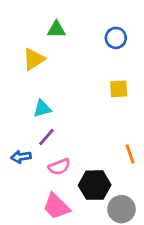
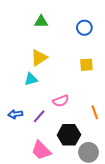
yellow triangle: (34, 59) -> (39, 58), moved
purple line: (46, 137) -> (39, 116), moved
pink semicircle: (59, 167) -> (61, 101), moved

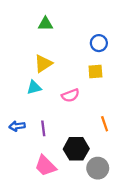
blue circle: (84, 28) -> (99, 43), moved
pink semicircle: (61, 101) -> (70, 95), moved
purple line: (39, 116) -> (43, 128), turned -48

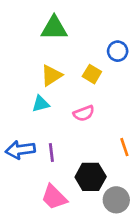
green triangle: (45, 24) -> (54, 28), size x1.5
yellow square: (95, 72) -> (92, 74), moved, turned 35
blue arrow: (17, 126) -> (20, 150), size x1.5

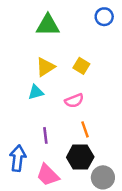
blue circle: (118, 51) -> (104, 17), moved
orange line: (124, 147) -> (85, 129), moved
blue arrow: (20, 150) -> (18, 158), moved, turned 105

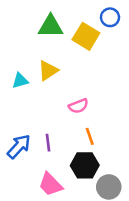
yellow square: (81, 66) -> (86, 36), moved, size x1.5
cyan triangle: (36, 92) -> (20, 81), moved
blue arrow: (18, 158) -> (19, 146), moved, turned 35

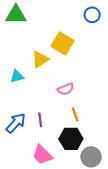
green triangle: (51, 26) -> (16, 15), moved
yellow square: (86, 36) -> (62, 43), moved
cyan triangle: (20, 81) -> (17, 76), moved

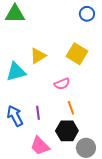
yellow square: (62, 43) -> (77, 54), moved
cyan triangle: (17, 76) -> (16, 72), size x1.5
blue arrow: (16, 123) -> (15, 116), turned -70

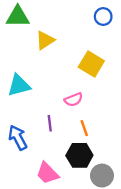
yellow triangle: (38, 56) -> (45, 40), moved
purple line: (38, 113) -> (50, 123), moved

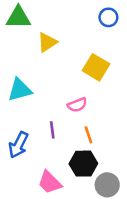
blue arrow: (18, 138) -> (18, 145), turned -125

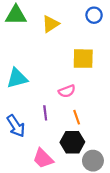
yellow triangle: (47, 42) -> (51, 24), moved
yellow square: (96, 67) -> (83, 59), turned -30
blue arrow: (18, 145) -> (16, 126), turned -60

